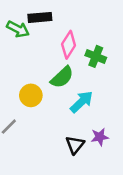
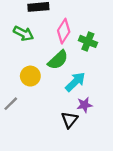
green arrow: (18, 29) -> (23, 33), moved
purple star: (100, 137) -> (84, 105), moved

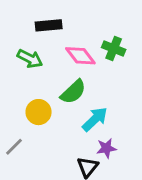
pink diamond: (64, 31) -> (80, 56), turned -70
green cross: (88, 41) -> (114, 48), moved

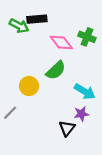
green arrow: (30, 59) -> (19, 26), moved
cyan arrow: (95, 119) -> (85, 92), moved, turned 75

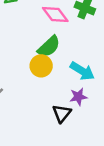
yellow circle: (29, 86) -> (41, 66), moved

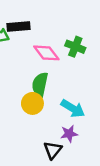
green semicircle: (49, 47) -> (40, 85), turned 145

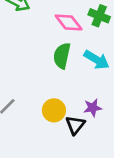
yellow circle: (32, 103) -> (54, 110), moved
cyan arrow: (73, 108) -> (97, 60), moved

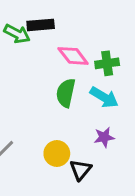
green cross: (99, 16) -> (107, 63), moved, turned -30
purple star: (93, 108) -> (104, 137), moved

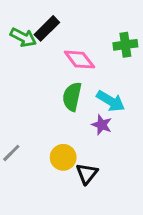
black rectangle: (41, 25) -> (47, 28), turned -40
green cross: (107, 63) -> (125, 45), moved
purple star: (104, 137) -> (102, 125), moved, turned 30

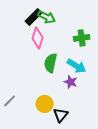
green arrow: (23, 37) -> (47, 17), moved
green cross: (125, 45) -> (82, 38), moved
pink diamond: (79, 60) -> (38, 38), moved, turned 55

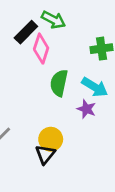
black rectangle: (34, 17) -> (26, 32), moved
black triangle: (61, 115) -> (45, 154), moved

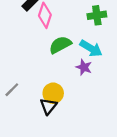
green semicircle: (59, 83) -> (60, 45), turned 50

